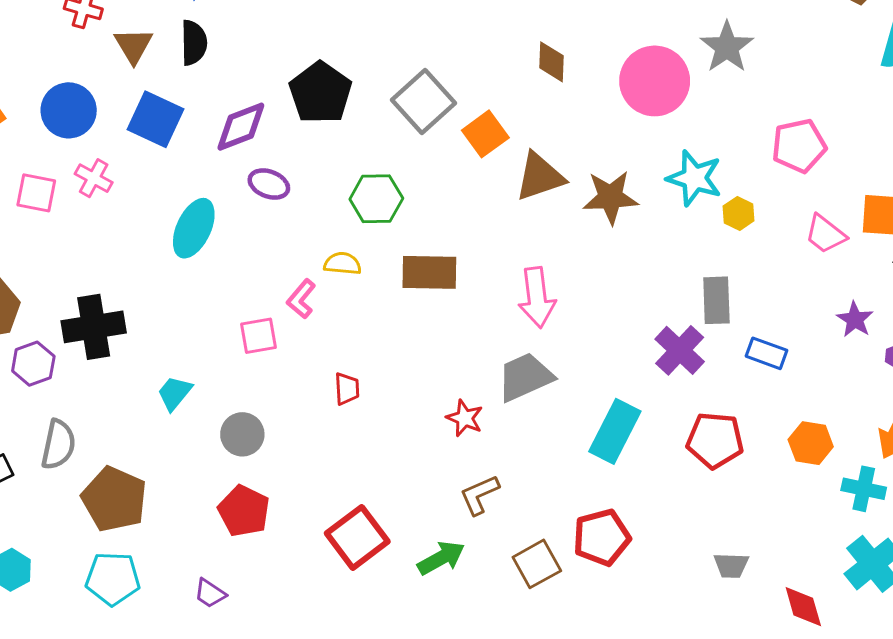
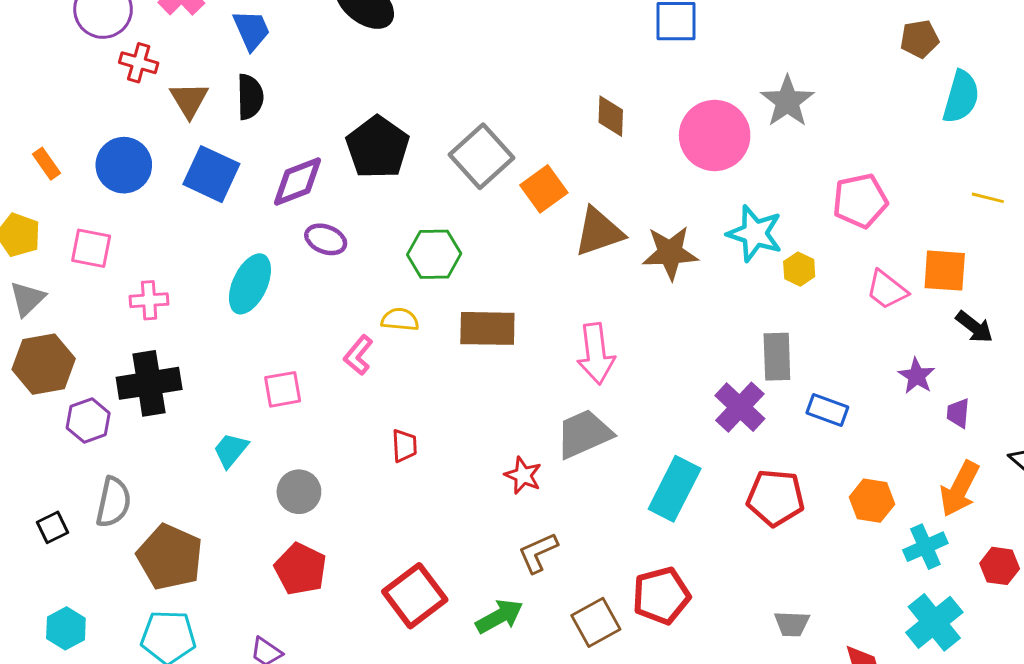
pink cross: (94, 178) -> (149, 300), moved, turned -33
pink square: (259, 336) -> (283, 389), moved
cyan cross: (864, 489) -> (925, 547), turned -36

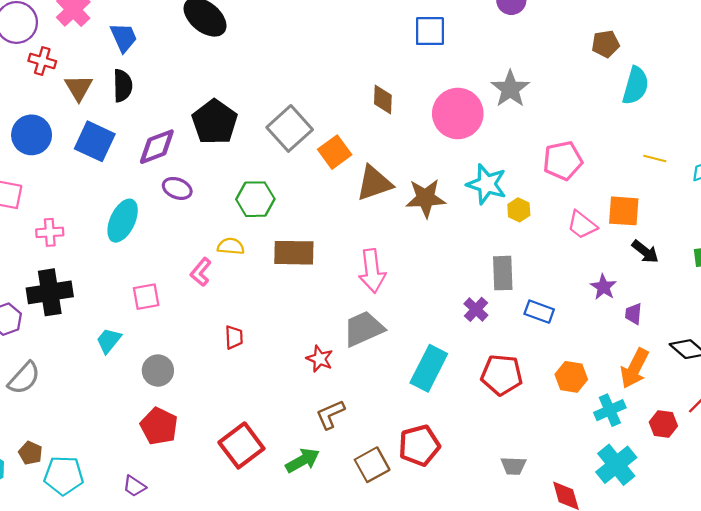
purple cross: (740, 407) -> (476, 309), size x0.7
gray semicircle: (113, 502) -> (24, 378), turned 30
brown pentagon: (170, 557) -> (30, 453), moved, size x0.5

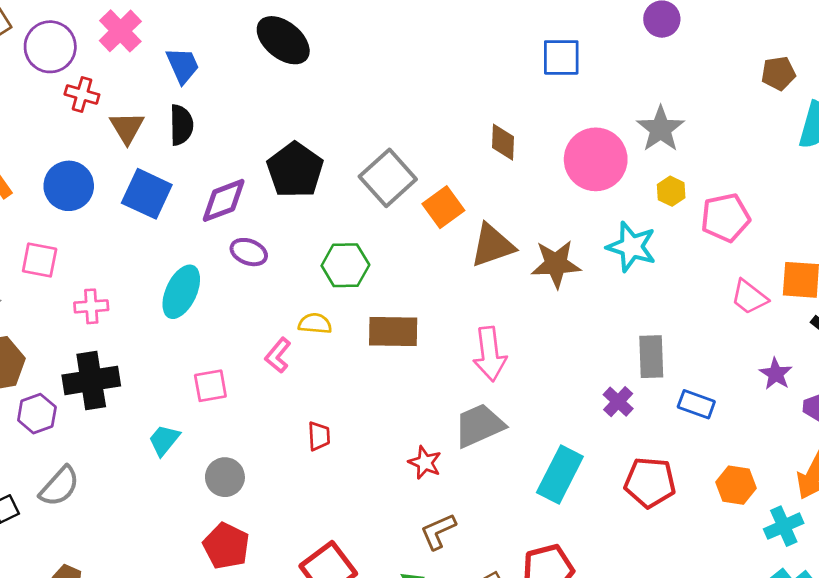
yellow hexagon: (519, 210) -> (671, 191), moved

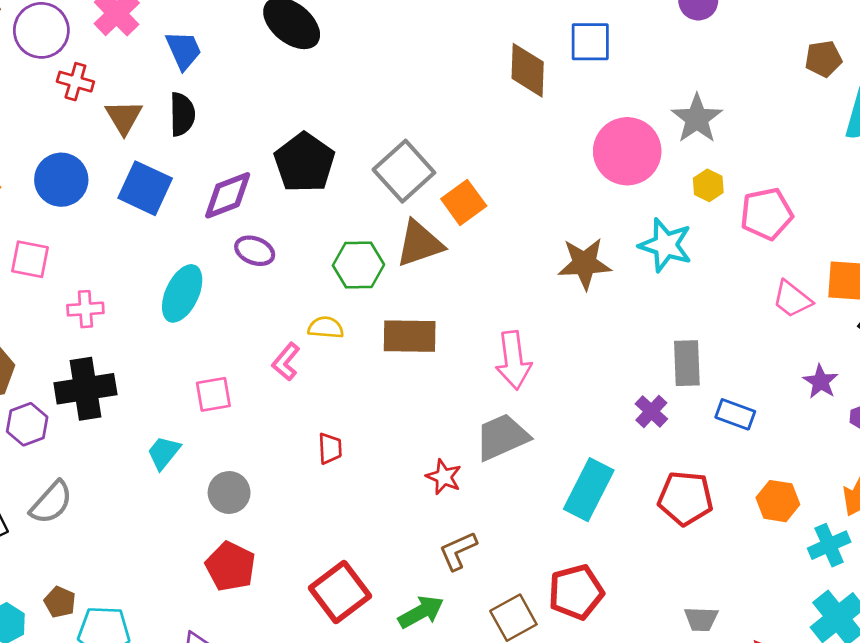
brown diamond: (503, 142) -> (528, 70), moved, size x1.4
brown triangle: (492, 245) -> (420, 244), moved

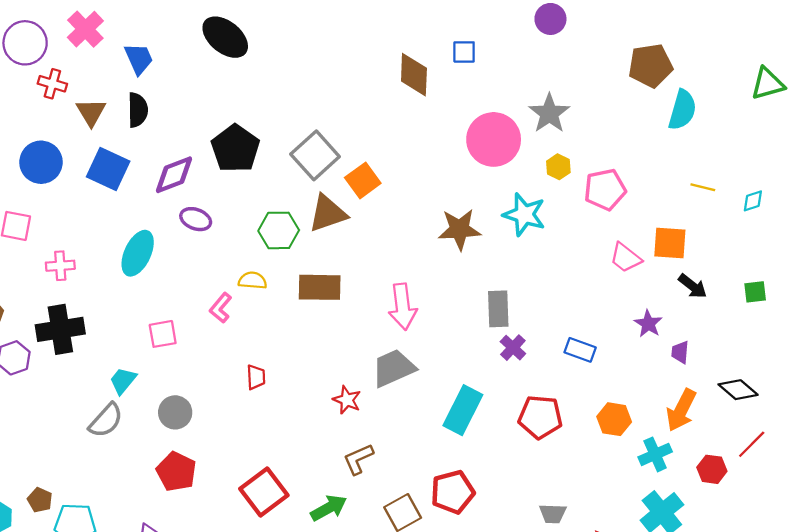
blue square: (590, 42) -> (464, 52), size x0.7
brown pentagon: (823, 59) -> (651, 66), size x1.5
gray rectangle: (687, 363) -> (498, 309), moved
gray semicircle: (51, 502) -> (106, 420), moved

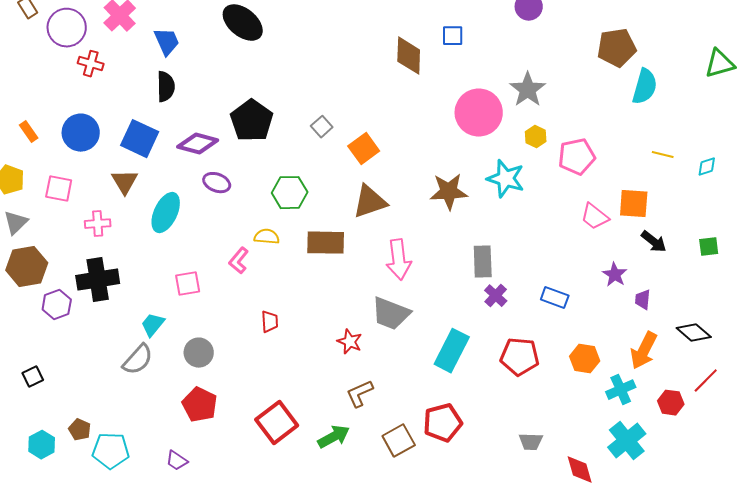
brown triangle: (91, 112) -> (125, 182), moved
gray square: (315, 155) -> (322, 127), size x0.5
purple diamond: (174, 175) -> (198, 144), turned 36
brown triangle: (328, 213) -> (370, 202), moved
gray trapezoid: (394, 368) -> (391, 314), turned -135

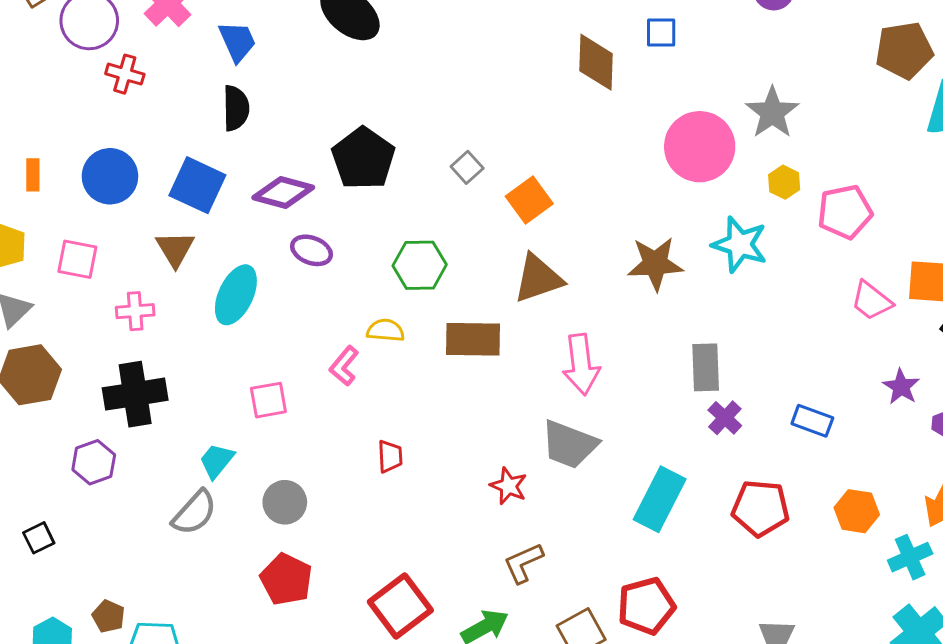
orange rectangle: (29, 132) -> (33, 175), turned 35
purple hexagon: (57, 305) -> (94, 462), moved

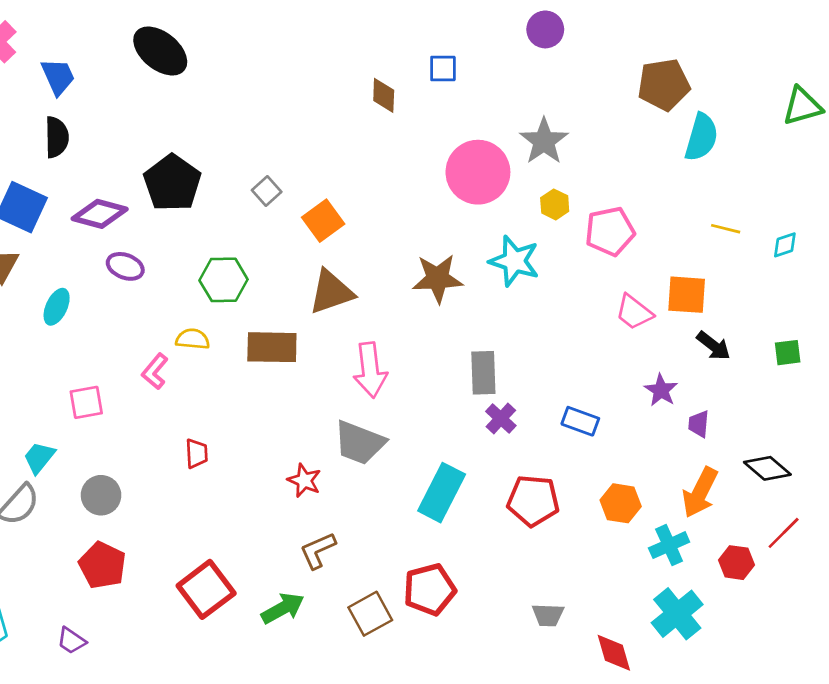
brown diamond: (596, 62) -> (384, 95), size x0.7
cyan ellipse: (236, 295) -> (57, 307), size x0.7

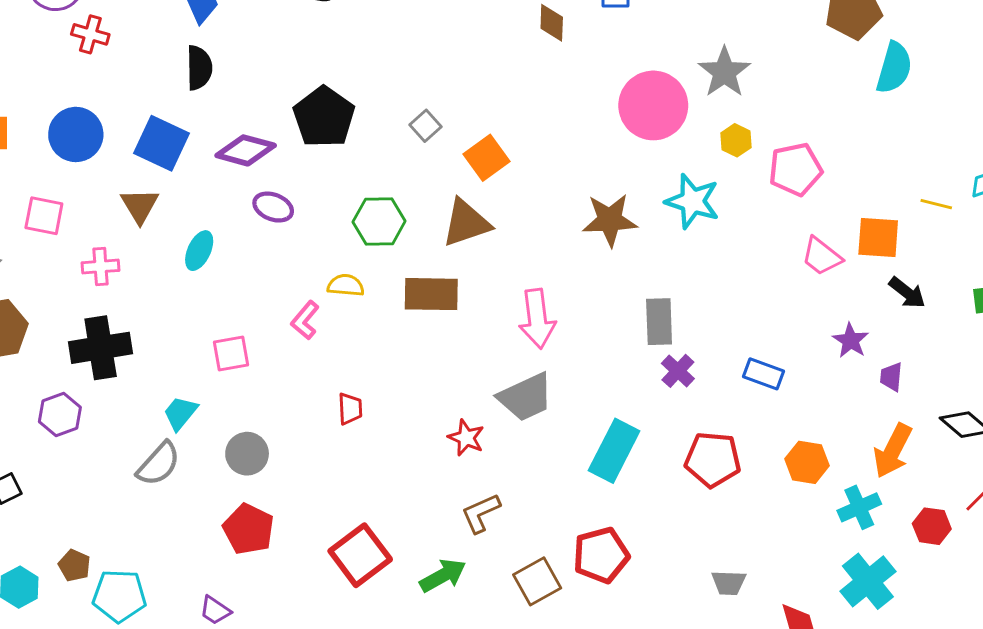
yellow line: (726, 229) -> (936, 204), moved
brown triangle: (331, 292) -> (466, 223), moved
gray trapezoid: (359, 443) -> (526, 397), turned -46

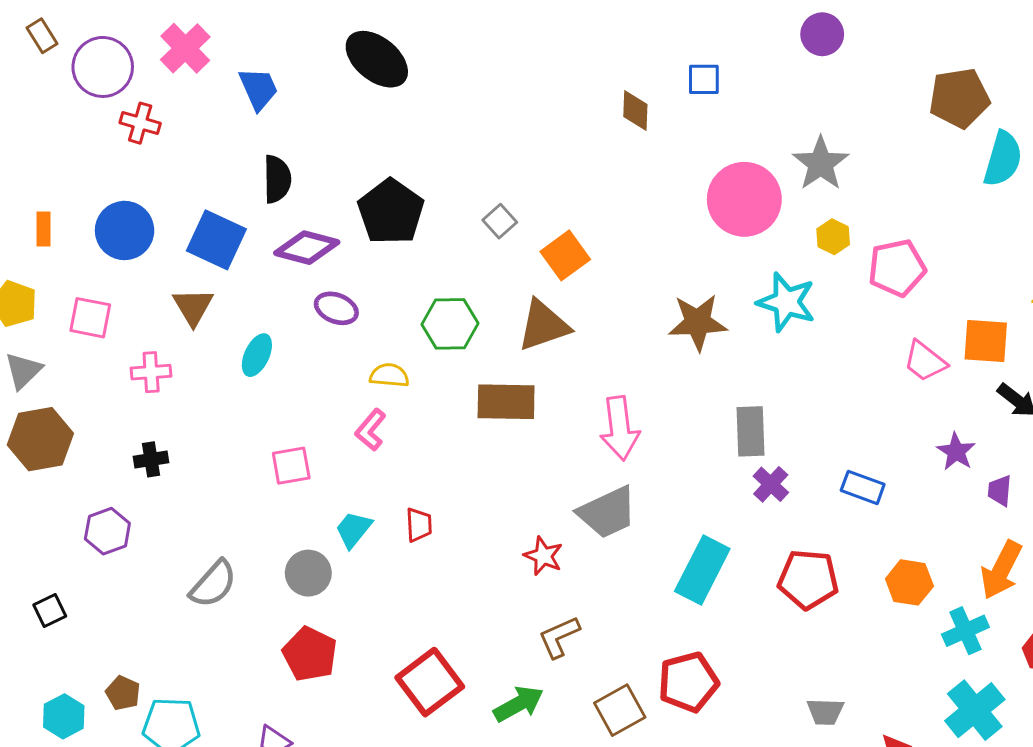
black semicircle: (199, 68) -> (277, 179), moved
yellow semicircle: (346, 285) -> (389, 375), moved
black cross: (101, 348) -> (151, 459), size x0.5
cyan trapezoid: (180, 413) -> (353, 529), moved

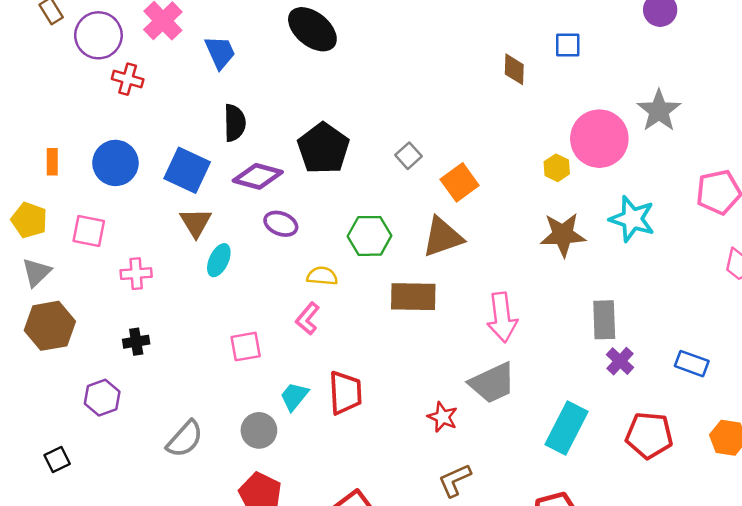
yellow hexagon: (833, 237) -> (557, 168), moved
brown triangle: (193, 307) -> (196, 223), moved
red trapezoid: (419, 525) -> (345, 393), size x1.6

